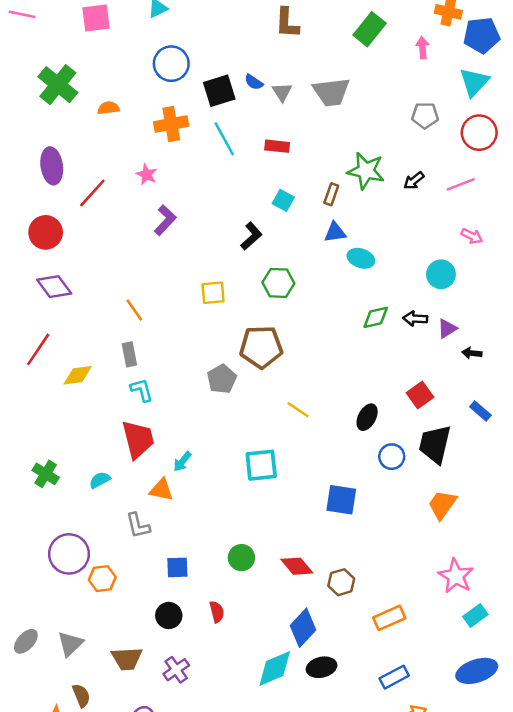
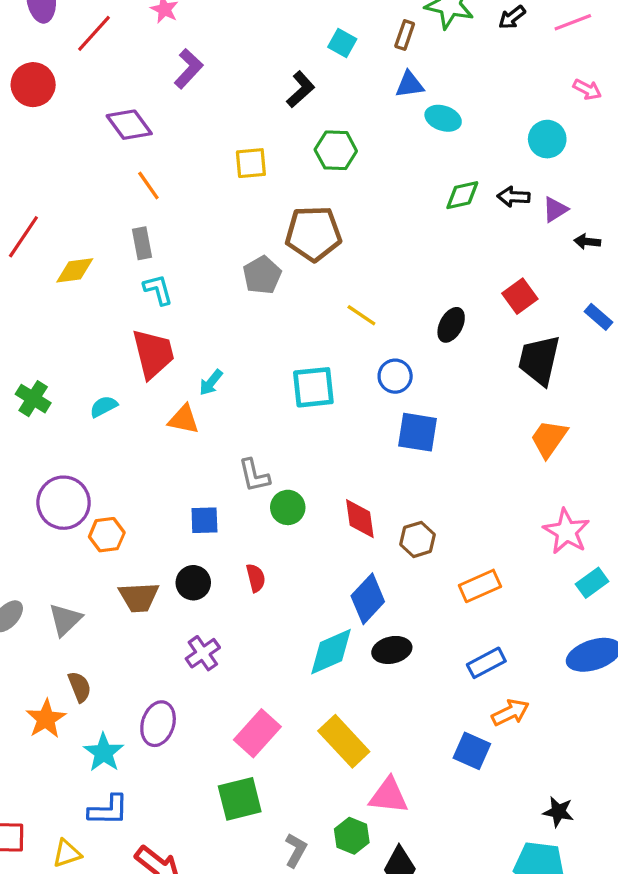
purple diamond: (54, 287) -> (129, 125), moved
blue circle: (392, 457) -> (395, 376), moved
gray L-shape: (138, 526) -> (254, 475), moved
red diamond: (297, 566) -> (360, 519), turned 32
brown trapezoid: (127, 659) -> (139, 597), moved

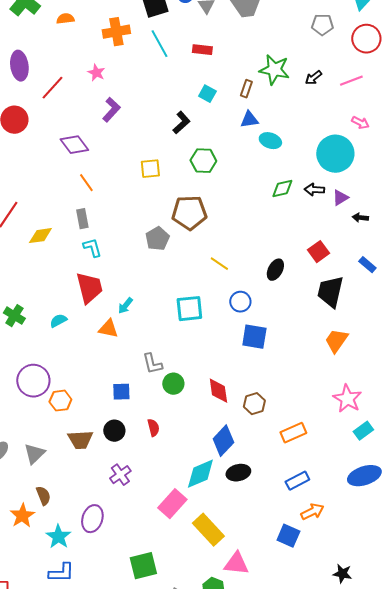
cyan circle: (547, 139) -> (335, 154), size x1.6
pink rectangle: (257, 733) -> (172, 504), moved

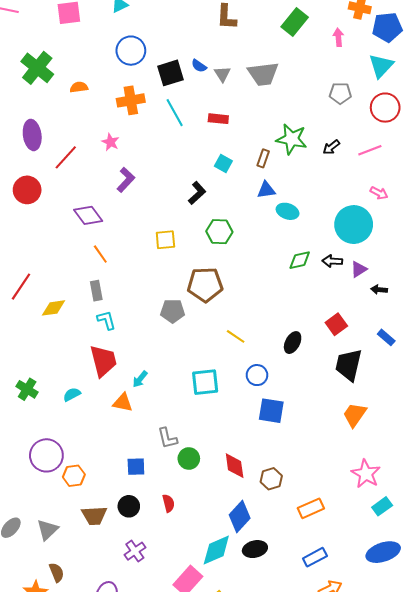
gray pentagon: (157, 239) -> (173, 311), turned 30

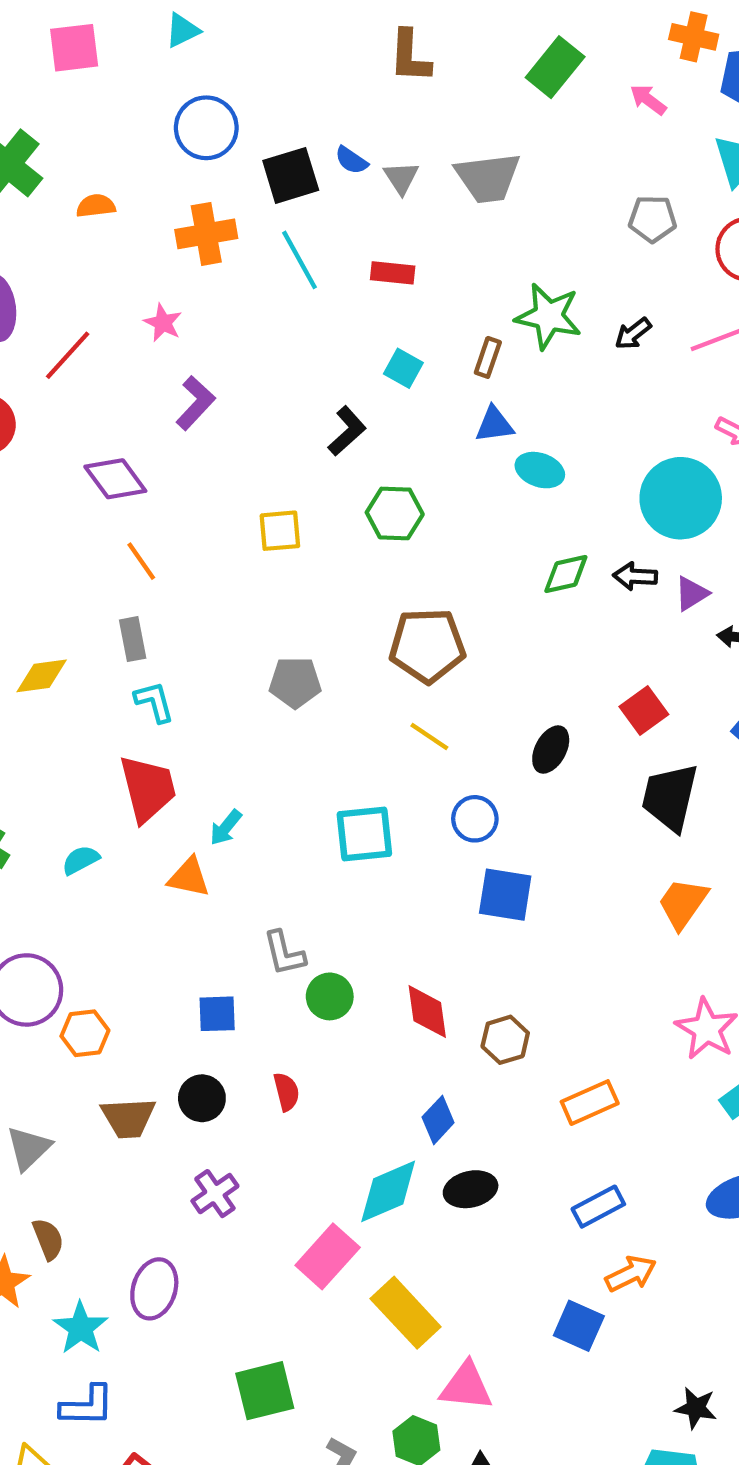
pink arrow: (338, 37) -> (648, 100), turned -48
brown pentagon: (205, 285) -> (427, 646), moved
blue diamond: (240, 516) -> (438, 1120), size x0.7

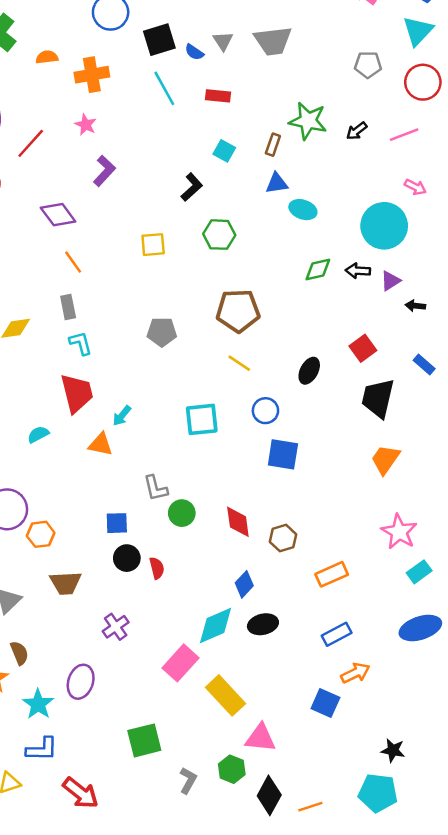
blue semicircle: (351, 160) -> (194, 52), moved
orange cross: (206, 234) -> (92, 75), moved
black circle: (202, 1098) -> (127, 558), moved

